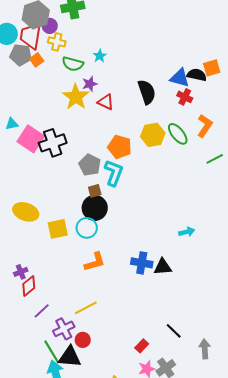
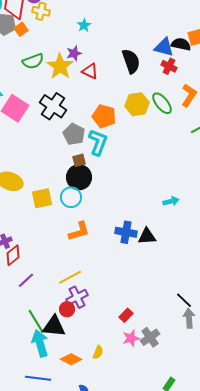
green semicircle: (73, 64) -> (33, 61), moved, turned -35
black cross: (53, 143) -> (53, 106), moved, turned -36
purple cross: (64, 329) -> (77, 297), moved
black line: (174, 331) -> (184, 300), moved

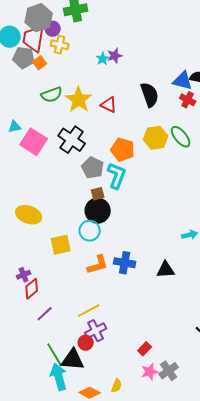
purple star: (74, 53) -> (115, 56), moved
yellow square: (42, 198) -> (61, 245), moved
blue cross: (126, 232) -> (125, 263), moved

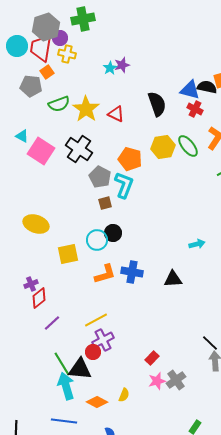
gray pentagon: (24, 58) -> (31, 86), moved
cyan triangle: (15, 127) -> (22, 136), turned 40
black circle: (98, 211) -> (113, 233), moved, size x0.7

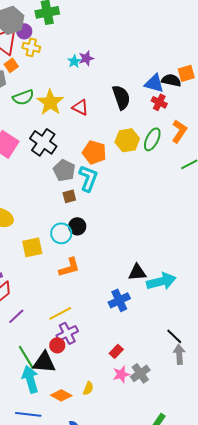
green ellipse: (188, 146) -> (152, 139), turned 65
cyan arrow: (197, 244) -> (161, 281), moved, size x1.8
blue cross: (132, 272) -> (119, 300), moved, turned -35

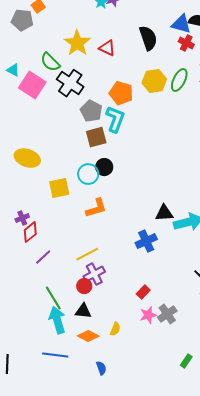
green semicircle: (23, 97) -> (50, 62), moved, turned 65
brown square: (69, 196) -> (96, 137), size x1.5
black triangle: (44, 362) -> (83, 311), moved, size x0.7

